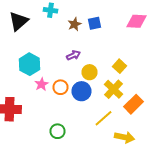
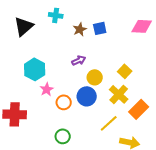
orange circle: (60, 87) -> (64, 102), moved

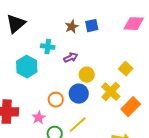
cyan cross: (56, 15) -> (48, 47), moved
yellow square: (125, 71) -> (126, 69), moved
pink star: (47, 89) -> (39, 118), moved
yellow line: (109, 123) -> (78, 125), moved

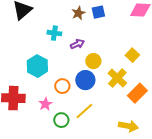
cyan hexagon: (27, 67) -> (37, 66), moved

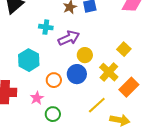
purple arrow: (77, 44) -> (69, 38), size x1.5
yellow line: (84, 111) -> (97, 105), moved

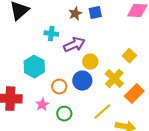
green circle: (53, 114) -> (64, 114), moved

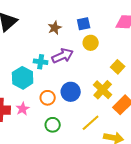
brown star: (75, 14) -> (55, 28), moved
cyan cross: (51, 34) -> (41, 62), moved
yellow circle: (90, 62) -> (91, 43), moved
pink star: (42, 105) -> (23, 109), moved

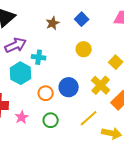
blue square: (84, 24) -> (82, 19), turned -32
yellow circle: (91, 43) -> (84, 49), moved
purple arrow: (63, 56) -> (16, 45), moved
pink star: (23, 109) -> (22, 117), moved

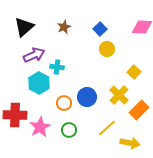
brown star: (53, 23) -> (64, 27), moved
yellow circle: (84, 49) -> (107, 49), moved
pink star: (22, 117) -> (40, 127), size x1.5

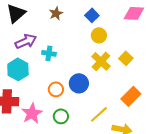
cyan hexagon: (39, 83) -> (18, 69), moved
yellow cross: (119, 95) -> (101, 61), moved

